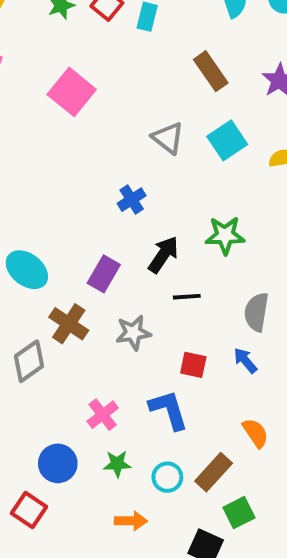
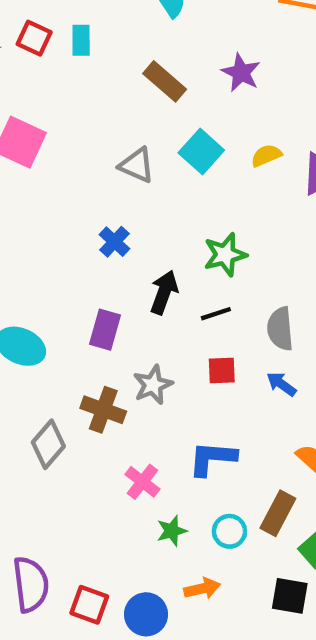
black line: (187, 297) -> (216, 314), moved
brown cross: (69, 324) -> (103, 410), moved
red square: (193, 365) -> (222, 370), moved
blue L-shape: (169, 410) -> (212, 458), turned -54
blue circle: (58, 463) -> (146, 614), moved

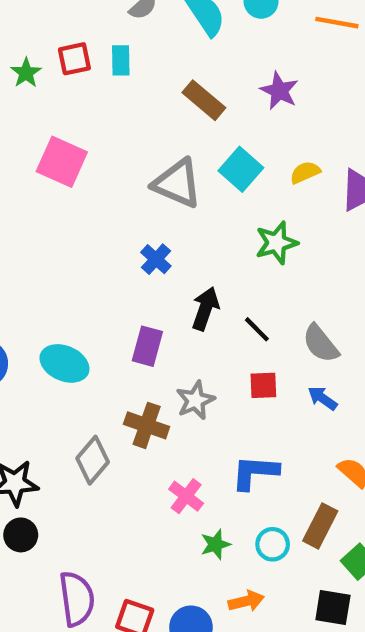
red square: (34, 38) -> (74, 59), turned -36
gray triangle: (137, 165) -> (177, 183), size x1.4
green star: (225, 255) -> (276, 243), moved
black line: (216, 314) -> (257, 329), turned 64
gray semicircle: (280, 329) -> (321, 344), turned -33

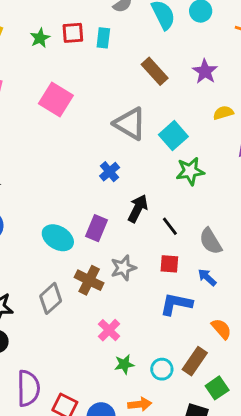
cyan square: (241, 169) -> (173, 136), moved
yellow semicircle: (305, 172) -> (223, 113), moved
cyan ellipse: (64, 363) -> (58, 238), moved
blue L-shape: (255, 472) -> (176, 304), moved

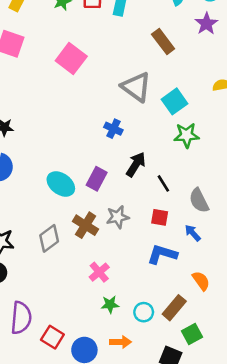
purple star: (205, 71) -> (206, 24), moved
blue cross: (110, 172) -> (113, 129), turned -30

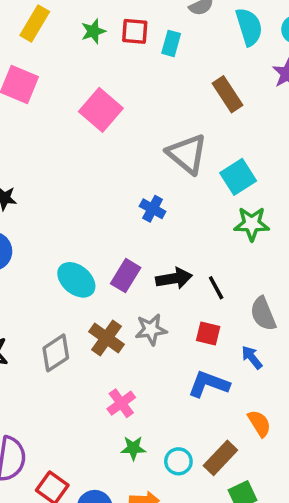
black arrow: (136, 164) -> (174, 278), moved, turned 45

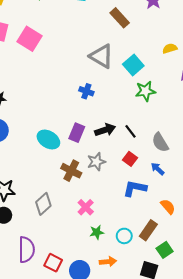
pink square: (101, 110) -> (29, 39), moved
red square: (208, 334) -> (130, 159), turned 32
gray diamond: (56, 353) -> (43, 204), moved

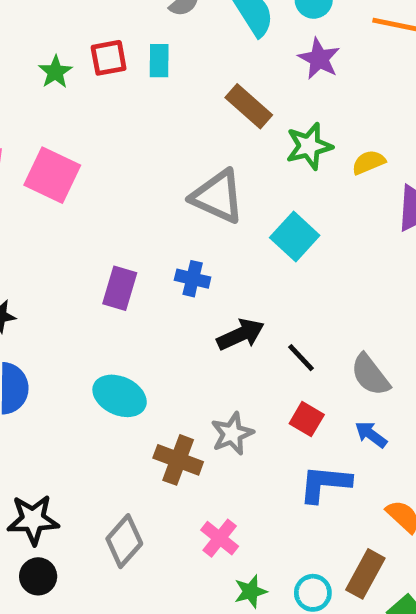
cyan square: (133, 65) -> (295, 237), moved
green star: (145, 91) -> (309, 146), moved
black arrow: (105, 130) -> (241, 335), moved
purple rectangle: (77, 133) -> (120, 288), moved

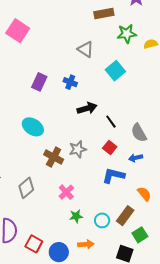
brown rectangle: (249, 106) -> (104, 13), turned -60
gray triangle: (218, 196) -> (86, 49), size x0.7
blue arrow: (371, 435) -> (136, 158), turned -56

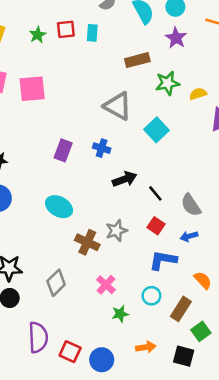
pink square: (18, 31) -> (32, 89), turned -35
gray triangle: (86, 49) -> (118, 106), size x1.4
cyan circle: (102, 220) -> (151, 296), moved
orange arrow: (86, 244) -> (146, 347), moved

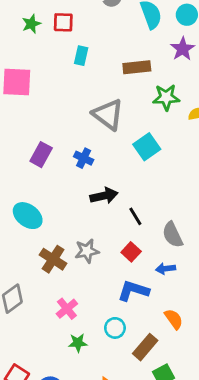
cyan rectangle: (92, 33) -> (81, 56), moved

